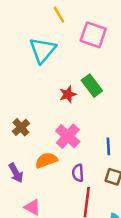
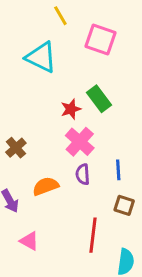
cyan triangle: (42, 50) -> (41, 57), turned -44
pink cross: (68, 136) -> (80, 142), moved
purple semicircle: (78, 173) -> (83, 174), moved

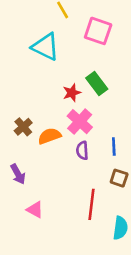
orange semicircle: (46, 186) -> (49, 136), moved

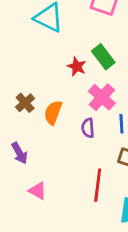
red star: (72, 93) -> (77, 67), turned -30
pink cross: (80, 122) -> (102, 97), moved
orange semicircle: (49, 136) -> (53, 113), turned -50

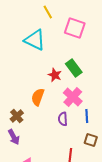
brown cross: (25, 103) -> (17, 116), moved
orange semicircle: (53, 113) -> (38, 97), moved

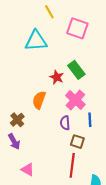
cyan triangle: (35, 40) -> (36, 41), turned -30
brown square: (91, 140) -> (77, 142), moved

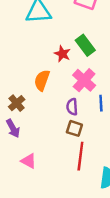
brown square: (77, 142) -> (74, 128), moved

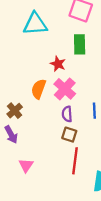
green rectangle: (85, 45) -> (80, 44), moved, turned 36
pink cross: (84, 80) -> (65, 89), moved
pink triangle: (29, 161) -> (26, 165), turned 35

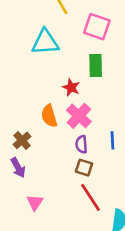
orange semicircle: (39, 89) -> (49, 116), turned -36
red line: (75, 161) -> (90, 197), turned -40

